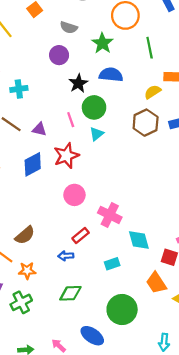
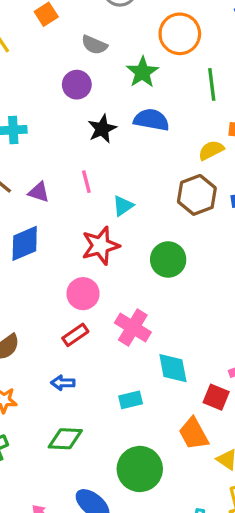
green circle: (94, 107) -> (168, 260), moved
red star: (66, 156) -> (100, 246), moved
red rectangle: (81, 236) -> (75, 335), moved

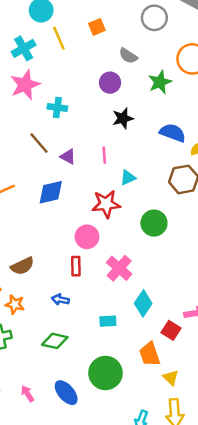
blue semicircle: (151, 120) -> (173, 133), moved
red rectangle: (75, 335) -> (76, 266), turned -66
cyan diamond: (173, 368) -> (143, 303), turned 35

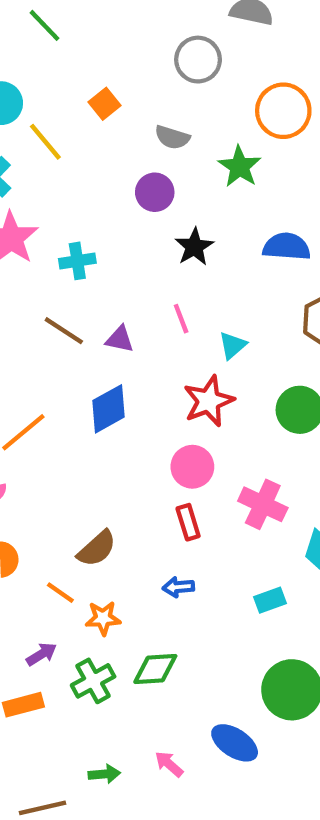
green diamond: (55, 341) -> (155, 669), moved

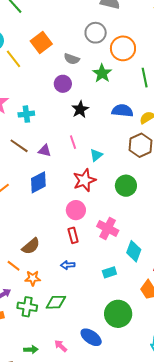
gray circle: (198, 60) -> (96, 33), moved
orange square: (104, 104) -> (41, 42), size x1.5
green cross: (93, 681) -> (27, 307), turned 36

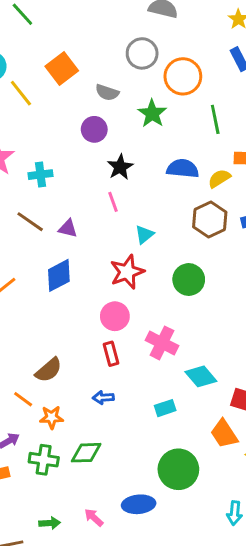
pink line: (73, 142) -> (113, 202), moved
cyan diamond: (134, 251) -> (201, 376), turned -60
blue ellipse: (91, 337) -> (139, 504), turned -40

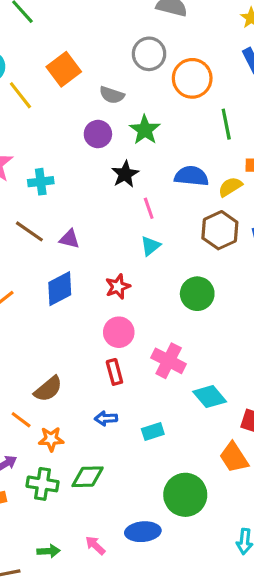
green star: (152, 113) -> (145, 130), moved
pink line: (113, 202) -> (149, 208), moved
red star: (127, 272) -> (118, 287), moved, size x0.7
cyan rectangle: (165, 408) -> (153, 432), moved

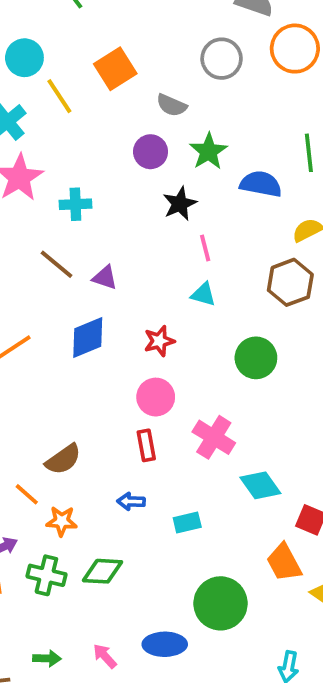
orange circle: (192, 78) -> (295, 49), moved
blue semicircle: (191, 176) -> (261, 184), moved
cyan triangle: (150, 246) -> (203, 294), turned 50

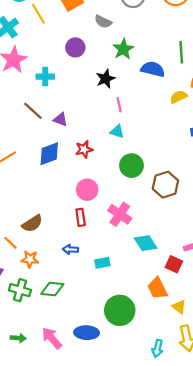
purple circle: (151, 152) -> (75, 47), moved
brown hexagon: (290, 282) -> (165, 185), moved
red star: (159, 341) -> (84, 149), moved
green circle: (256, 358) -> (131, 166), moved
pink arrow: (105, 656) -> (52, 338), size x1.5

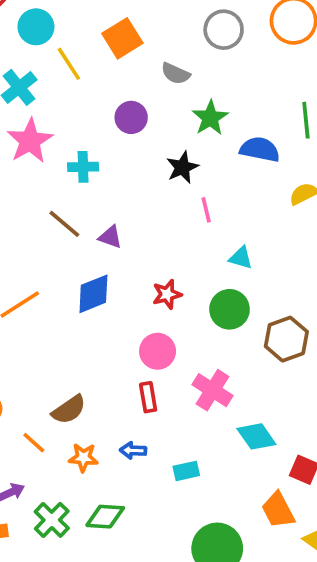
cyan triangle: (117, 132) -> (241, 258), moved
red star: (84, 149) -> (167, 294), moved
orange star: (30, 259) -> (83, 458), moved
green cross: (20, 290) -> (52, 520), turned 30

